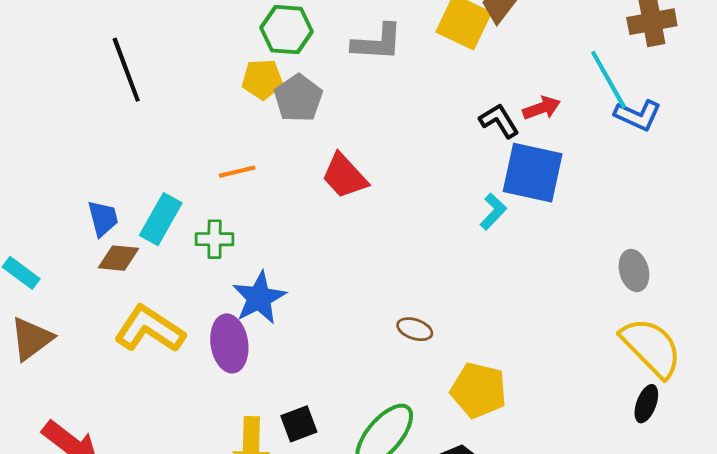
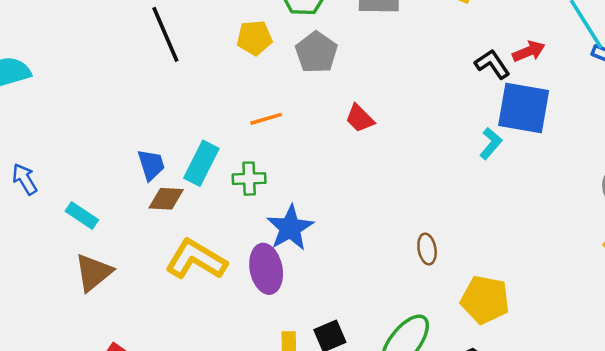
yellow pentagon: (262, 79) -> (254, 38), moved
red trapezoid: (344, 176) -> (360, 118), size x0.7
brown ellipse: (415, 329) -> (427, 249), turned 64

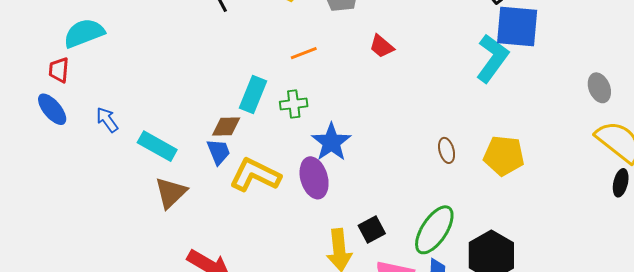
cyan L-shape: (491, 143) -> (492, 58), size x1.8
blue trapezoid: (151, 165) -> (219, 152), moved
cyan rectangle: (82, 215) -> (157, 146), size x1.4
yellow pentagon: (485, 300) -> (504, 156), moved

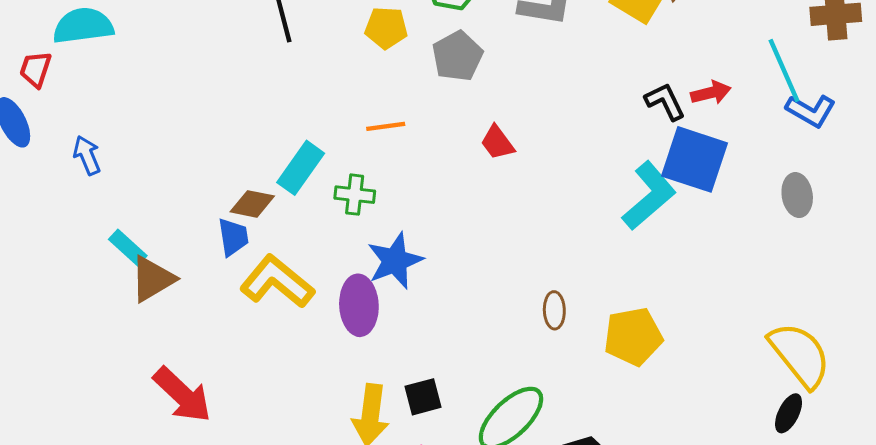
gray ellipse: (599, 88) -> (797, 195), moved
cyan rectangle: (157, 146) -> (128, 248), moved, size x0.7
yellow pentagon: (504, 156) -> (633, 337), turned -30

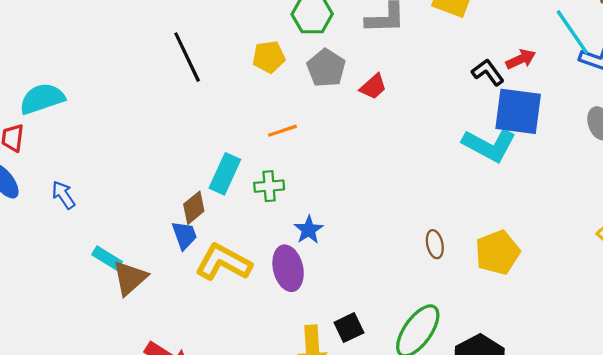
red trapezoid: (497, 143) -> (373, 87), moved, turned -84
cyan L-shape: (649, 196) -> (489, 145), turned 80
brown diamond: (252, 204) -> (194, 208), turned -40
blue star: (395, 261) -> (309, 230), size x0.7

